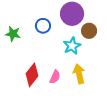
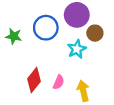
blue circle: (43, 26) -> (46, 28), size x1.5
yellow arrow: (79, 74) -> (83, 91), moved

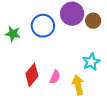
brown circle: (95, 33) -> (93, 21), moved
cyan star: (77, 49) -> (91, 62), moved

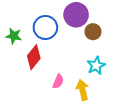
brown circle: (93, 21) -> (93, 32), moved
red diamond: (32, 75) -> (34, 57), moved

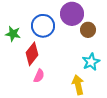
pink semicircle: (58, 81) -> (39, 76), moved

